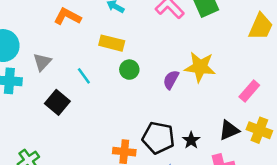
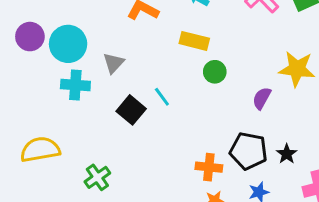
cyan line: (84, 76) -> (162, 97), moved
purple semicircle: (171, 80) -> (262, 98), moved

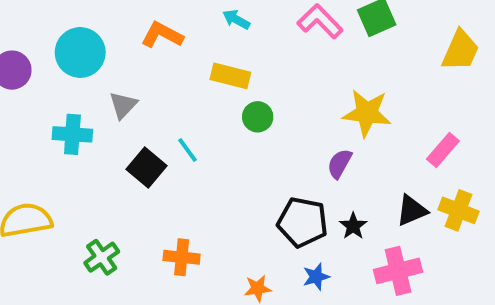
cyan circle: (68, 44) -> (80, 52), moved
purple semicircle: (262, 98) -> (340, 164), moved
orange cross: (209, 167) -> (182, 257), moved

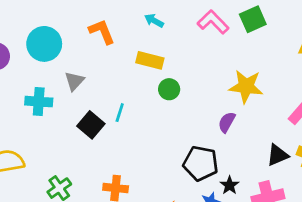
orange L-shape: (162, 35) -> (102, 32), turned 40
cyan line: (187, 150) -> (120, 113), turned 54
black star: (353, 226) -> (230, 185), moved

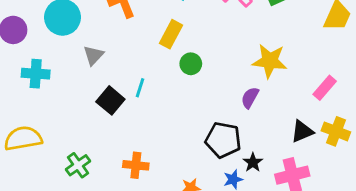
yellow rectangle: (150, 60) -> (171, 34), turned -76
cyan cross: (39, 102) -> (36, 74), moved

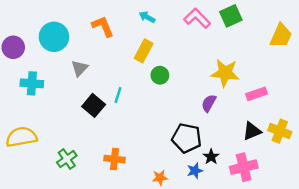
pink rectangle: (325, 88) -> (256, 94), moved, turned 30

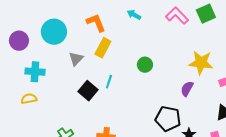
yellow rectangle: (144, 51) -> (103, 48), moved
yellow semicircle: (21, 137) -> (29, 99), moved, size x0.6

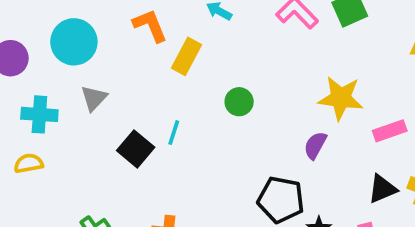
yellow rectangle: (103, 48) -> (186, 56), moved
gray triangle: (76, 59) -> (94, 98), moved

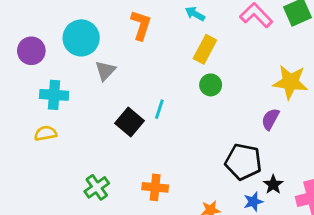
orange L-shape: (150, 26) -> (141, 25), turned 40
yellow rectangle: (186, 56) -> (205, 49), moved
gray triangle: (94, 98) -> (105, 71), moved

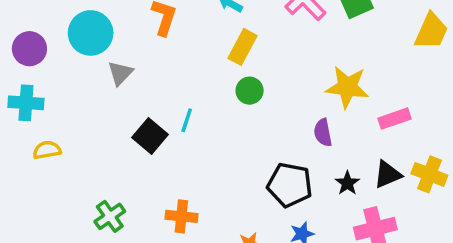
cyan cross: (54, 95) -> (26, 103), moved
purple semicircle: (270, 119) -> (323, 133), turned -40
black star: (273, 185) -> (347, 183), moved

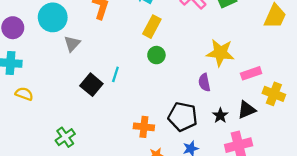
yellow semicircle: (47, 150) -> (24, 94), turned 30
yellow cross: (429, 174) -> (274, 94), moved
orange cross: (181, 216) -> (144, 127), moved

